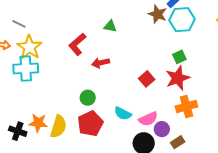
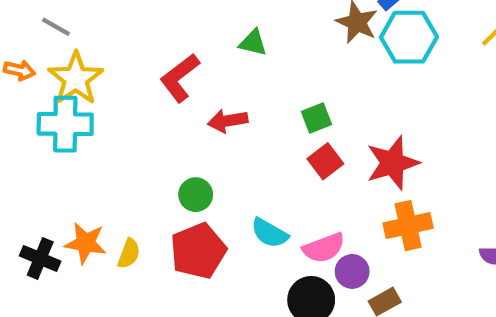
green square: (179, 57) -> (316, 118), moved
yellow semicircle: (58, 127) -> (129, 254), size x0.6

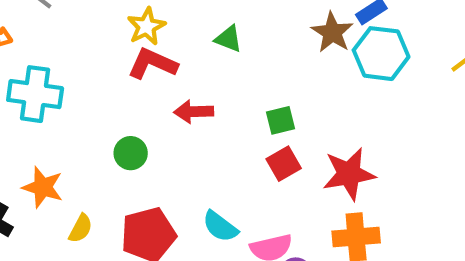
yellow star: (76, 78) -> (146, 26), moved, size x0.7
red L-shape: (180, 78) -> (152, 64), turned 54
green circle: (196, 195) -> (131, 153), moved
orange star: (86, 243) -> (43, 187), moved

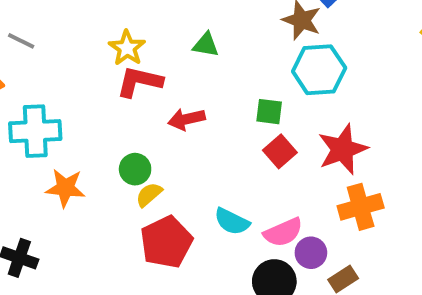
cyan hexagon: (381, 54) -> (319, 70), moved
green square: (281, 120) -> (269, 112), turned 32
orange star: (43, 187) -> (65, 188), moved
yellow semicircle: (81, 228) -> (149, 195), moved, turned -148

